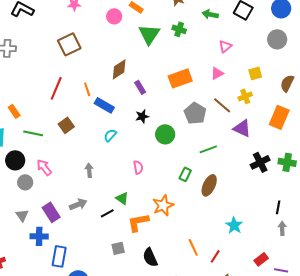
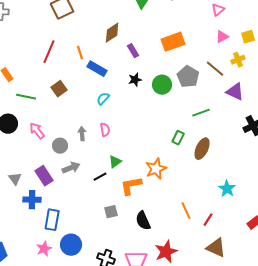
pink triangle: (217, 73) -> (222, 37), moved
green circle: (165, 134) -> (162, 85), moved
pink semicircle: (138, 167) -> (105, 130), moved
gray circle: (25, 182) -> (60, 146), moved
green triangle: (122, 198) -> (115, 162), turned 48

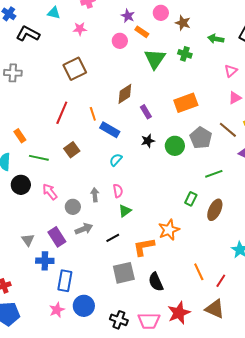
green triangle: (115, 162) -> (125, 211), moved
gray square: (111, 212) -> (124, 273), size x1.6
brown triangle: (216, 248) -> (215, 309), moved

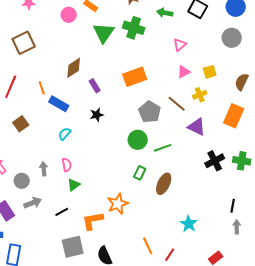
green cross: (185, 54) -> (134, 28), size x1.5
green circle: (175, 146) -> (138, 140), moved

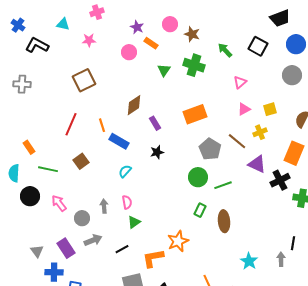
green arrow: (165, 13) -> (225, 50), turned 35
green triangle: (104, 33) -> (164, 70), size x0.6
black cross: (215, 161) -> (280, 180), moved
brown ellipse: (164, 184) -> (224, 221), turned -30
gray arrow: (237, 227) -> (281, 259), moved

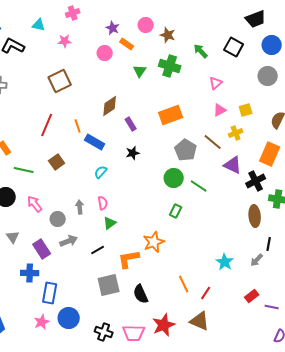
green line: (223, 185) -> (199, 186), turned 54
brown ellipse: (224, 221) -> (255, 216), moved
gray triangle: (37, 251) -> (13, 237), moved
gray arrow: (281, 259) -> (257, 260), turned -136

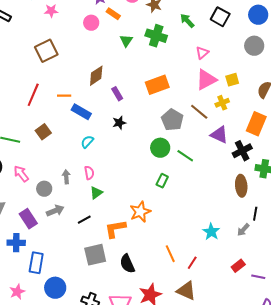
pink triangle: (220, 110) -> (206, 80), size x1.6
orange line: (78, 126) -> (64, 96), turned -72
pink star: (42, 322) -> (17, 292), moved

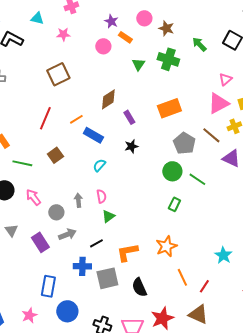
pink triangle: (202, 53) -> (225, 79), moved
orange line: (64, 96) -> (76, 119), turned -32
orange star: (140, 212) -> (166, 246), moved
blue cross: (16, 243) -> (82, 266), moved

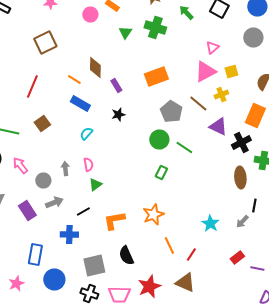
brown diamond: (108, 99) -> (95, 68), turned -55
orange line: (76, 119) -> (74, 80), moved, turned 64
gray square: (107, 278) -> (94, 266), moved

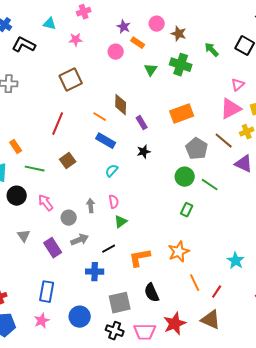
blue rectangle: (35, 254) -> (47, 292), moved

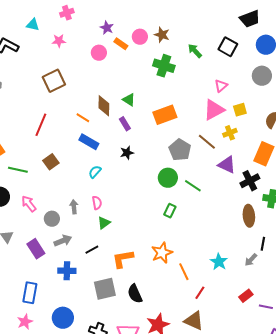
pink circle: (157, 24) -> (140, 37), moved
green triangle: (151, 70) -> (129, 100), moved, turned -32
blue cross: (95, 272) -> (67, 271), moved
orange line: (195, 283) -> (184, 272), moved
gray square: (120, 303) -> (105, 289), moved

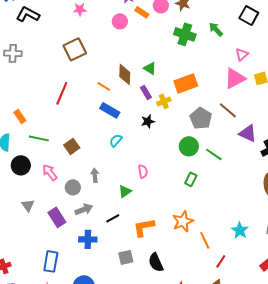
green arrow: (195, 51) -> (216, 29), moved
yellow cross: (230, 133) -> (164, 101), moved
brown square: (51, 162) -> (72, 146), moved
pink semicircle: (97, 203) -> (143, 171), moved
gray square: (105, 289) -> (126, 257), size x0.7

